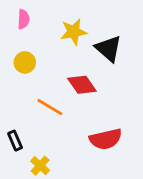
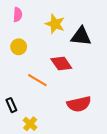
yellow star: (74, 32) -> (55, 24), turned 30
black triangle: (108, 48) -> (81, 36), turned -35

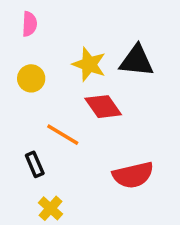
yellow star: (55, 24) -> (89, 64), moved
black rectangle: (11, 105) -> (35, 164), moved

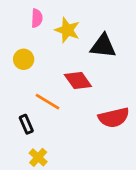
pink semicircle: (29, 24) -> (37, 18), moved
yellow star: (89, 64) -> (67, 30), moved
red semicircle: (133, 175) -> (114, 118), moved

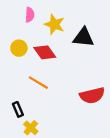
red diamond: (78, 80) -> (45, 52), moved
black rectangle: (26, 124) -> (18, 109), moved

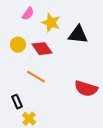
pink semicircle: (30, 15) -> (28, 14), turned 32
red semicircle: (92, 95) -> (86, 89), turned 30

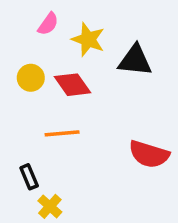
orange line: (36, 77) -> (62, 133), turned -36

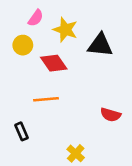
yellow circle: (31, 78) -> (23, 45), moved
red semicircle: (149, 154) -> (110, 115), size x0.7
yellow cross: (50, 206) -> (76, 153), moved

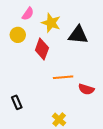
red diamond: (54, 63) -> (42, 49), turned 55
orange line: (46, 99) -> (63, 77), moved

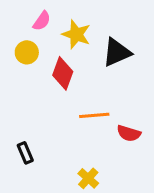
black triangle: (78, 35) -> (117, 52), turned -30

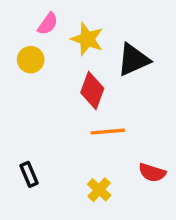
red diamond: (63, 73) -> (92, 90), moved
red semicircle: (129, 133) -> (152, 173), moved
yellow cross: (88, 178) -> (99, 190), moved

